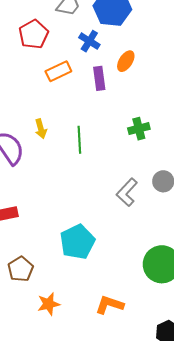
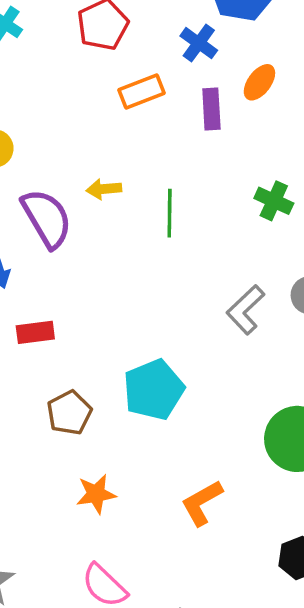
yellow arrow: (41, 129) -> (104, 189), turned 96
green cross: (139, 129) -> (274, 201), turned 35
brown pentagon: (21, 269) -> (69, 413), moved
orange L-shape: (110, 305) -> (202, 503), turned -52

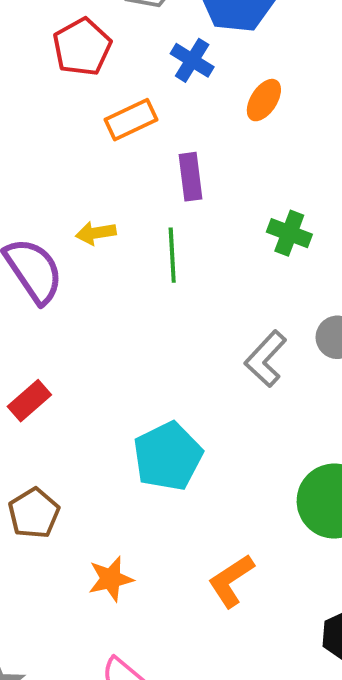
purple rectangle: (211, 109) -> (190, 177), moved
red rectangle: (35, 332) -> (29, 401), turned -30
brown pentagon: (69, 413) -> (34, 513), moved

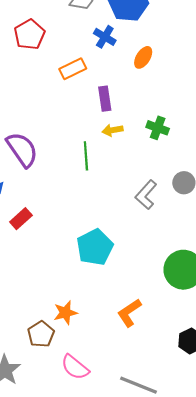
red pentagon: (82, 47) -> (29, 35), moved
yellow arrow: (96, 233) -> (113, 130), moved
green line: (172, 255) -> (86, 156), moved
brown pentagon: (34, 513) -> (41, 334), moved

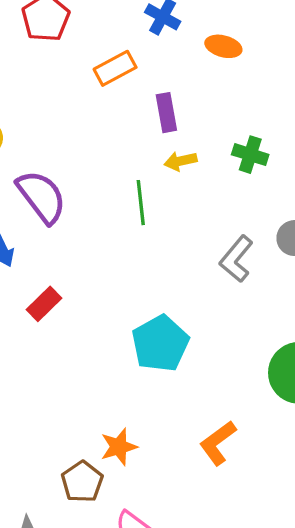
orange ellipse: (143, 57) -> (223, 46), turned 75

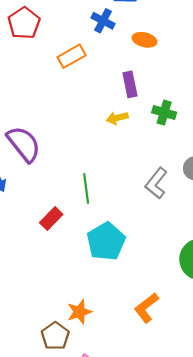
purple rectangle: (166, 113) -> (130, 84), moved
green line: (141, 203) -> (86, 188), moved
red rectangle: (44, 304) -> (51, 219), moved

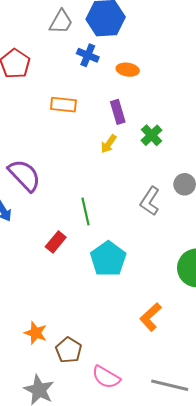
orange rectangle: (72, 56) -> (63, 105), moved, turned 40
green cross: (164, 113) -> (152, 135), turned 35
yellow arrow: (117, 118) -> (109, 144), turned -36
orange star: (79, 312) -> (36, 333), moved, turned -30

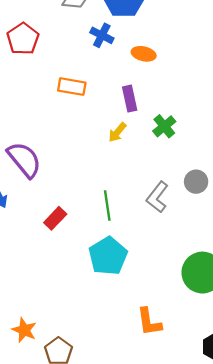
green line: (86, 212) -> (107, 205), moved
red rectangle: (56, 242) -> (55, 218), moved
orange L-shape: (151, 317) -> (149, 322), turned -60

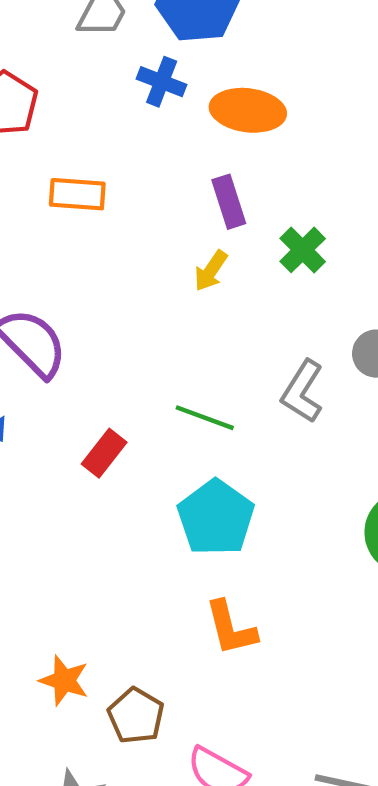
orange ellipse: (144, 54) -> (248, 110), size x1.5
orange rectangle: (72, 87) -> (77, 194), moved
green line: (107, 205) -> (205, 418), turned -56
orange L-shape: (149, 322) -> (231, 628), moved

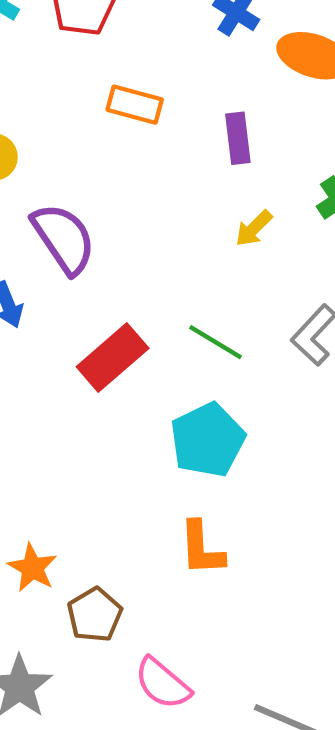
purple rectangle: (229, 202) -> (238, 138), moved
yellow arrow: (211, 271) -> (254, 228), moved
red rectangle: (104, 453) -> (113, 358), size x1.5

